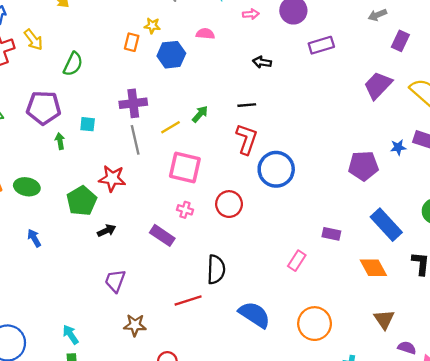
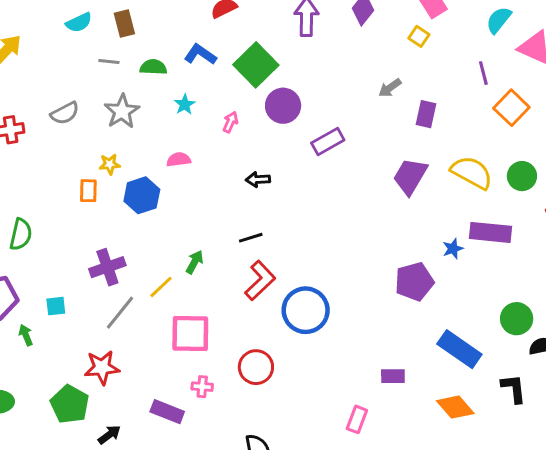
pink arrow: (251, 14) -> (230, 122), turned -49
red L-shape: (247, 139) -> (260, 281), turned 40
gray line: (135, 140) -> (120, 313), turned 64
purple rectangle: (162, 235) -> (167, 412), moved

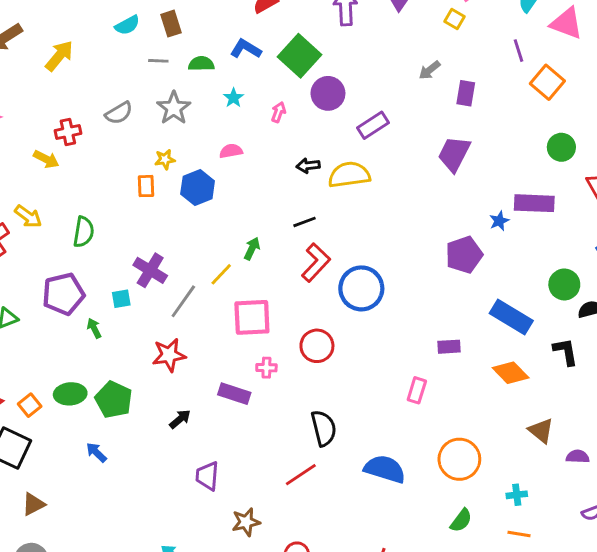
yellow semicircle: (472, 173) -> (349, 175), moved, turned -33
purple cross: (107, 267) -> (150, 270), moved, turned -36
green pentagon: (70, 404) -> (114, 400), moved

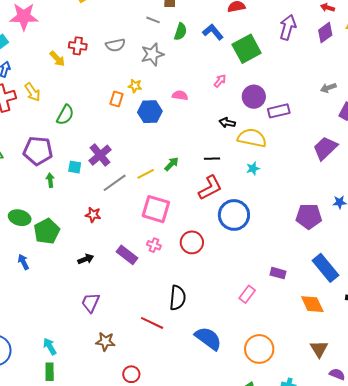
green semicircle: (201, 64) -> (181, 32), turned 90
purple circle: (328, 93) -> (254, 97), moved
cyan star: (234, 98) -> (253, 168), moved
red star: (169, 355) -> (93, 215), size x0.7
red line: (301, 475) -> (152, 323), turned 40

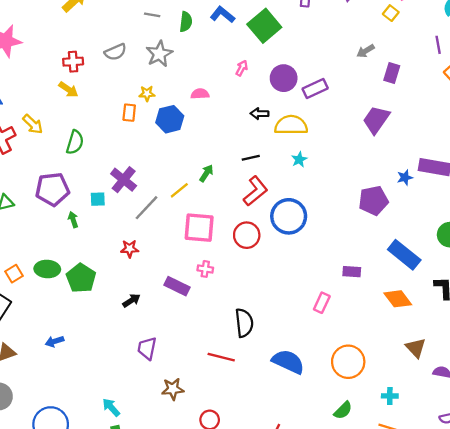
yellow arrow: (57, 59) -> (68, 89), moved
red circle: (192, 242) -> (247, 235), moved
blue arrow: (23, 262) -> (55, 341), moved, turned -70

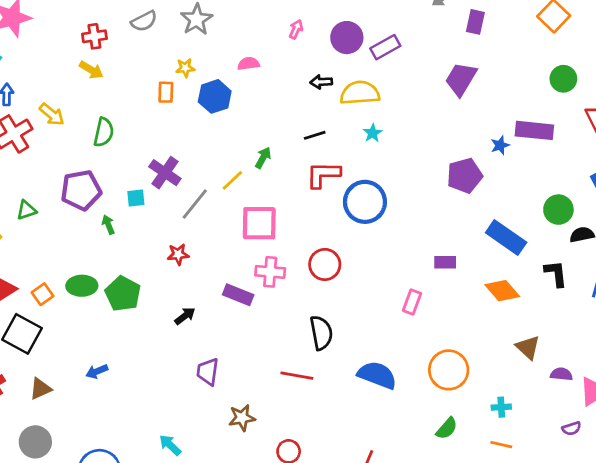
red L-shape: (255, 191) -> (323, 175), turned -136
red circle: (247, 235) -> (325, 264), moved
pink cross: (205, 269) -> (270, 272), size x1.5

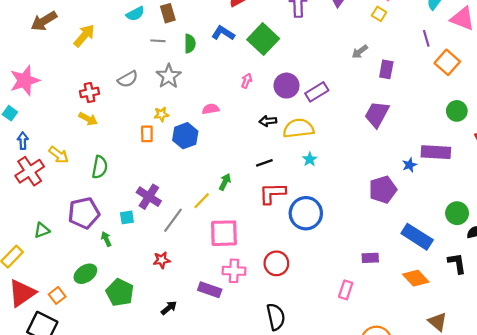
green ellipse: (82, 286) -> (85, 274), moved, turned -30

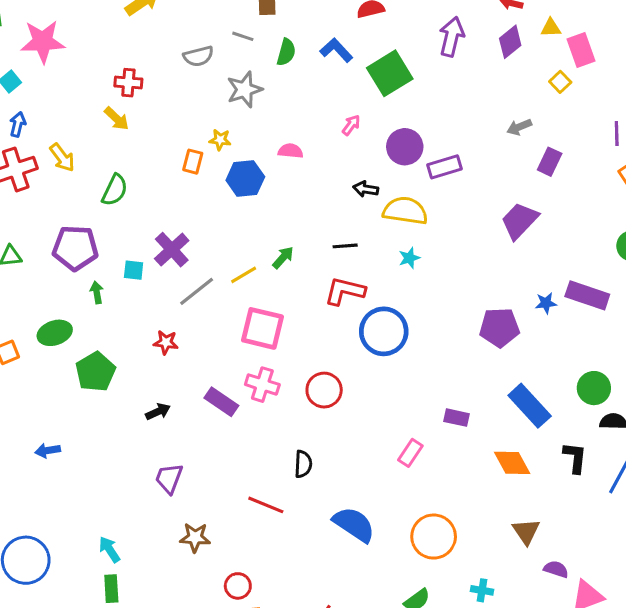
gray semicircle: (128, 79) -> (198, 56), moved
black semicircle: (276, 317) -> (303, 464), size x0.7

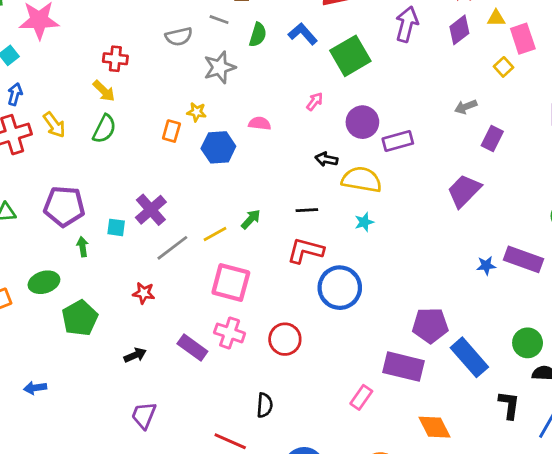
green semicircle: (115, 190) -> (104, 129), moved
purple pentagon: (500, 327) -> (430, 325), moved
purple rectangle: (457, 418) -> (403, 367), size x1.8
orange diamond: (512, 463) -> (434, 427), moved

